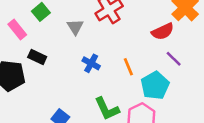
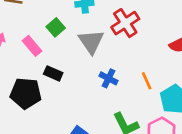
gray triangle: (75, 27) -> (91, 42), size x1.5

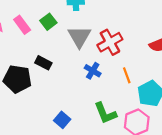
red cross: (125, 23) -> (110, 42), moved
pink rectangle: (32, 46) -> (22, 25), moved

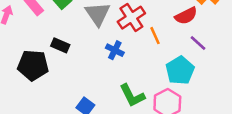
orange line: (127, 75) -> (155, 36), moved

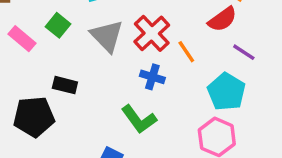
blue cross: (115, 50) -> (152, 77), moved
green L-shape: (132, 96) -> (139, 119), moved

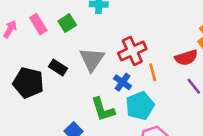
gray triangle: (107, 36) -> (92, 59), moved
cyan pentagon: (226, 92) -> (140, 106), moved

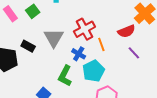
green L-shape: (103, 109) -> (65, 76), turned 50

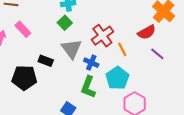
green square: (33, 11) -> (65, 23), moved
blue cross: (79, 54) -> (91, 63), moved

